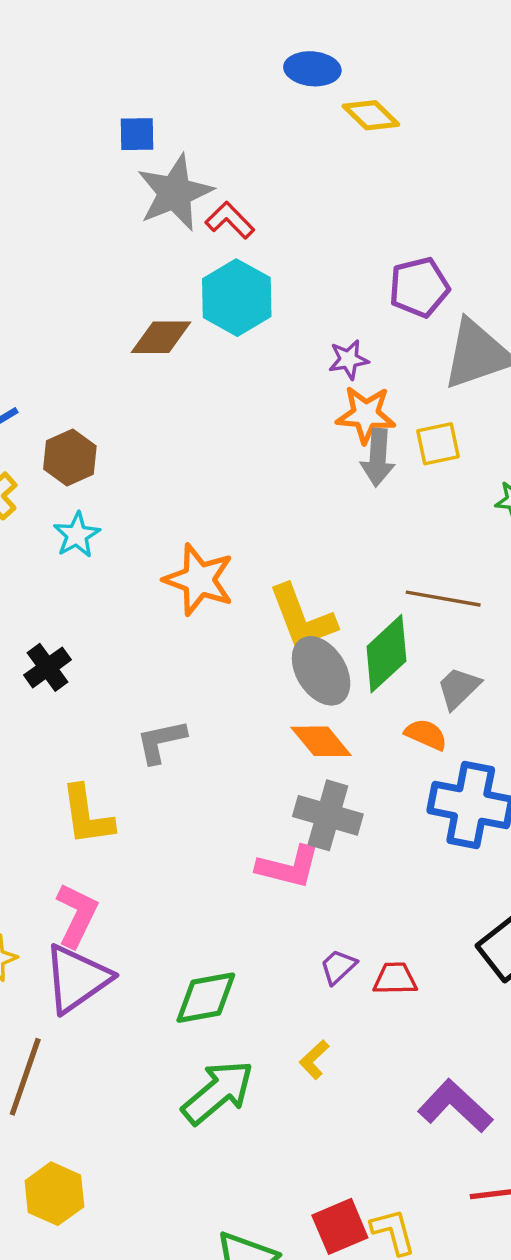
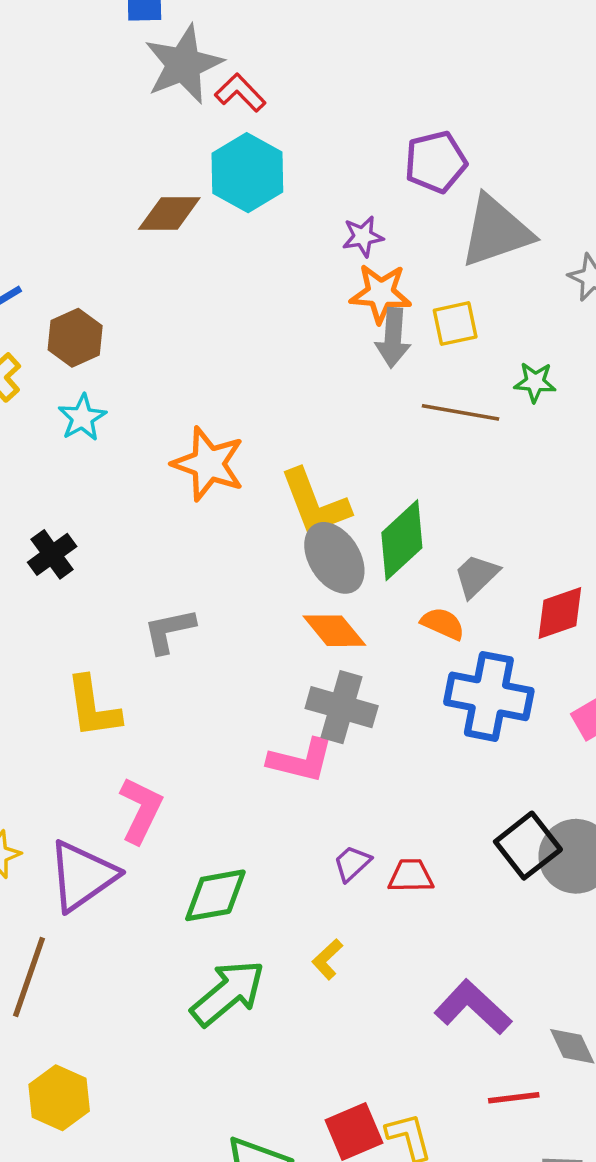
brown line: (443, 599) -> (460, 412), moved
pink L-shape: (77, 915) -> (141, 810), moved

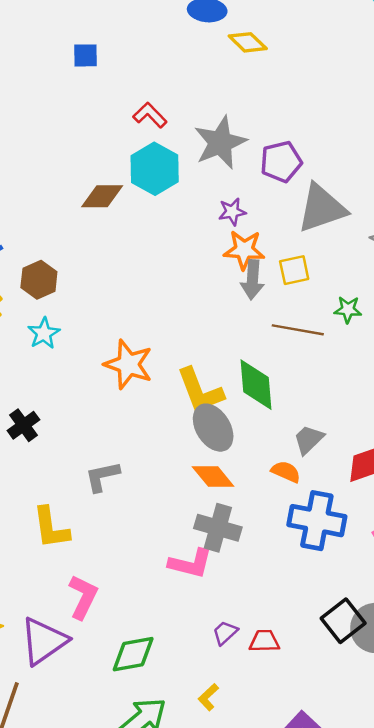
gray star: (183, 64) -> (220, 143), moved
green diamond: (402, 540) -> (256, 385), moved, turned -52

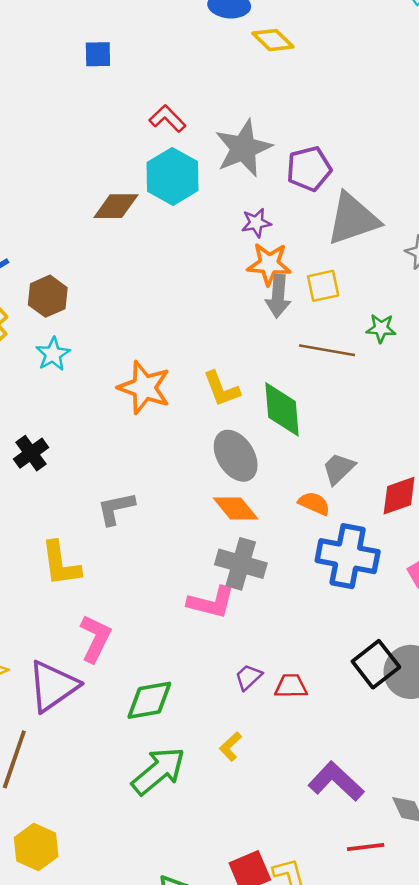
yellow L-shape: (200, 391) -> (221, 389), moved, size x0.7

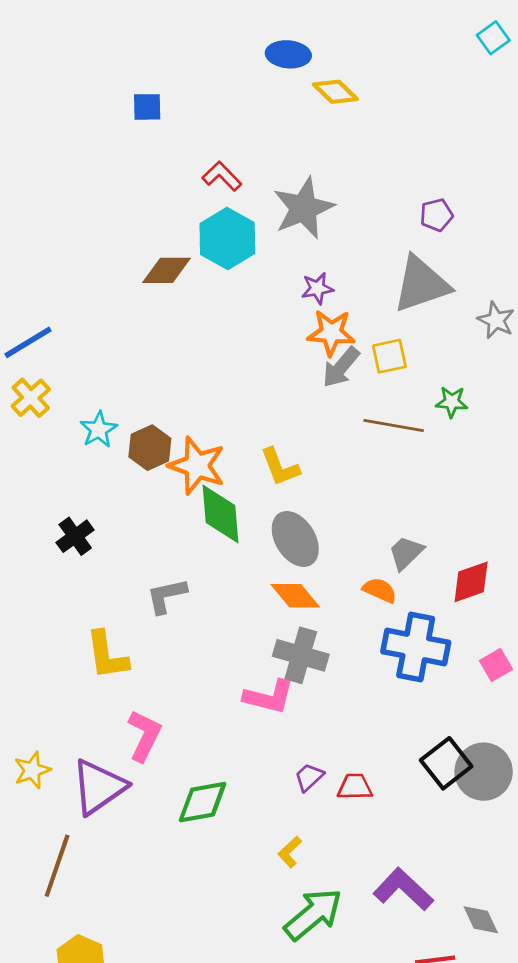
purple pentagon: (309, 169) -> (436, 215), moved, size x0.7
brown hexagon: (48, 296) -> (150, 448), moved
gray arrow: (278, 296) -> (341, 367), turned 36
green diamond: (282, 409) -> (220, 514), moved
green arrow: (158, 771) -> (313, 914), moved

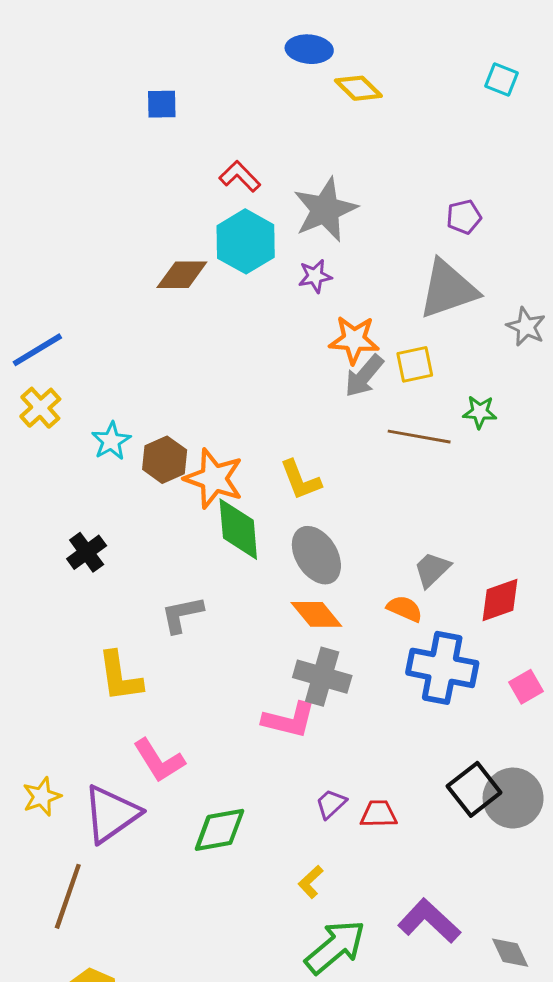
cyan square: (493, 38) -> (501, 80), moved, turned -32
purple star: (317, 288) -> (315, 276), moved
pink L-shape: (144, 736) -> (159, 760), turned 122

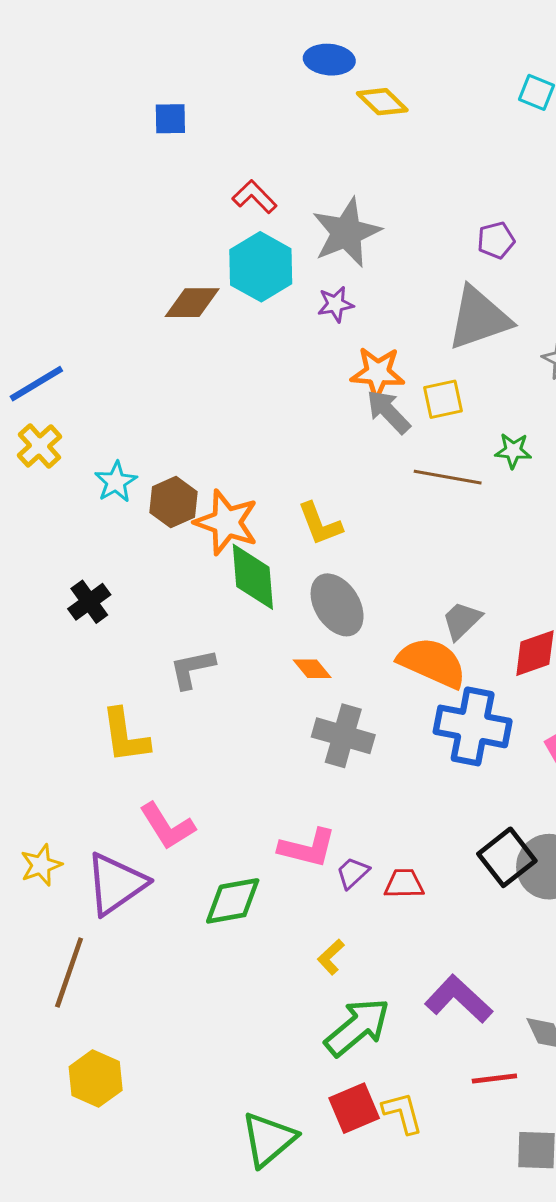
gray arrow: (364, 376) -> (388, 412), turned 96
orange semicircle: (405, 609) -> (432, 663), size x1.8
orange diamond: (316, 614) -> (312, 669), moved, size x0.7
pink L-shape: (289, 720) -> (307, 848), moved

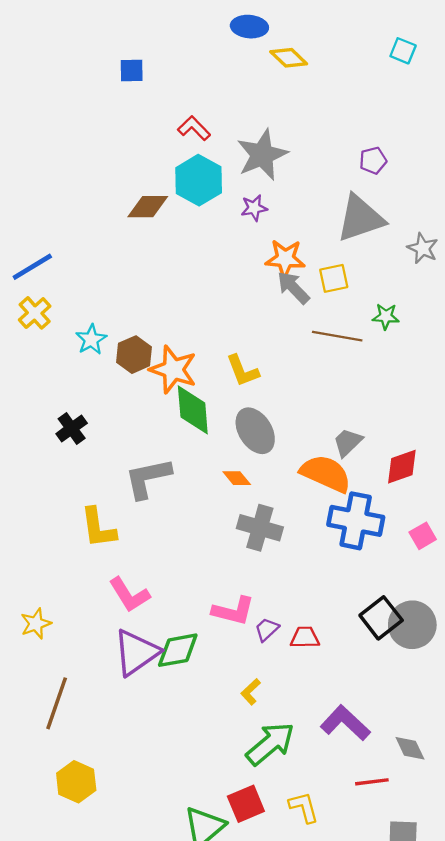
gray L-shape: (192, 669) -> (148, 478), size x1.4
purple triangle: (116, 884) -> (136, 652), moved
red square: (354, 1108) -> (246, 804), moved

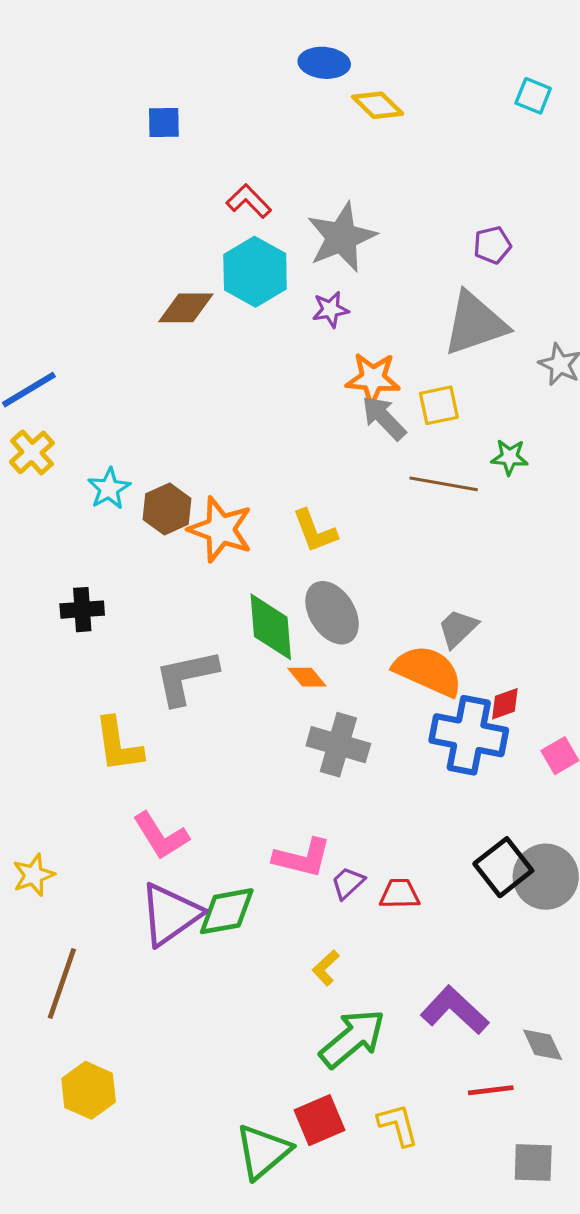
green diamond: (193, 410) -> (271, 627), moved
black cross: (72, 428) -> (82, 610), turned 32
red diamond: (402, 467) -> (505, 704), moved, size x0.7

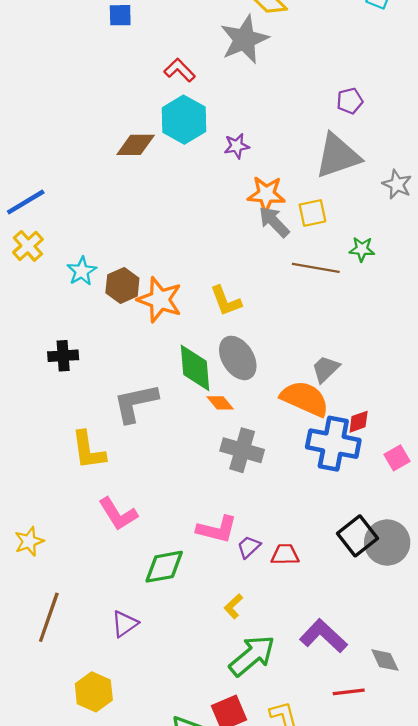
gray star: (341, 237) -> (244, 39), moved
purple triangle: (170, 914) -> (125, 624), moved, size x0.6
yellow hexagon: (89, 1090) -> (94, 692), moved

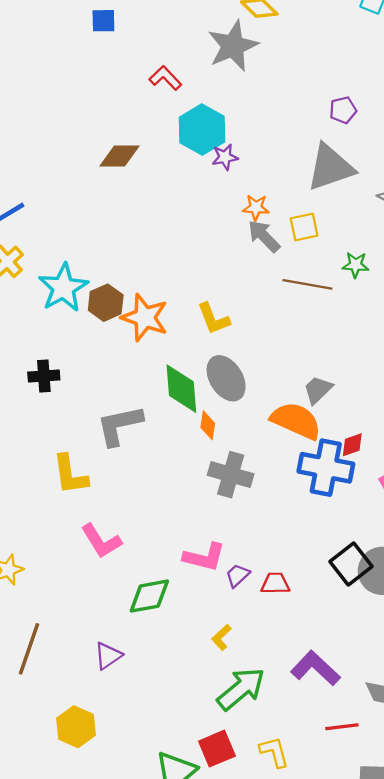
cyan hexagon: (184, 120) -> (202, 130), moved
orange star: (266, 194) -> (256, 208), size x0.7
cyan star: (82, 271) -> (63, 288), size x1.6
orange diamond: (220, 403) -> (208, 425), turned 48

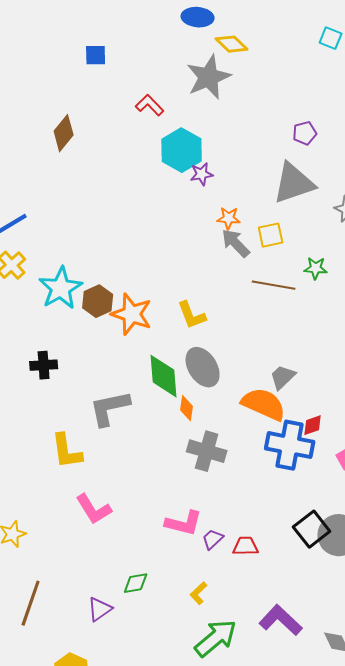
brown diamond: (119, 156) -> (64, 133), moved, turned -51
green diamond: (149, 596) -> (136, 583), moved, size x0.7

